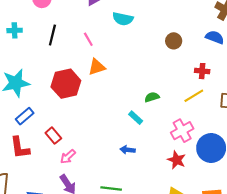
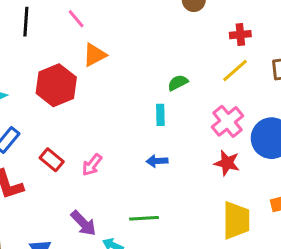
cyan rectangle: (136, 118) -> (160, 115), turned 56
pink arrow: (68, 157) -> (92, 165), moved

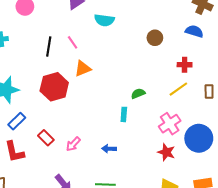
black line: (26, 22) -> (49, 46), moved
blue arrow: (157, 161) -> (109, 149), moved

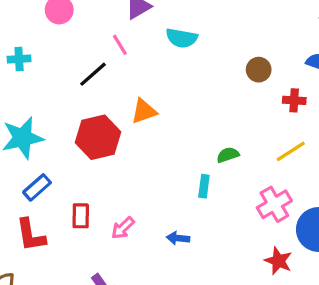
pink line: (73, 42) -> (120, 45), moved
black line: (49, 46) -> (93, 74), turned 36
red cross: (185, 65) -> (294, 100), moved
red rectangle: (46, 138) -> (81, 216), turned 42
red star: (166, 152) -> (278, 261), moved

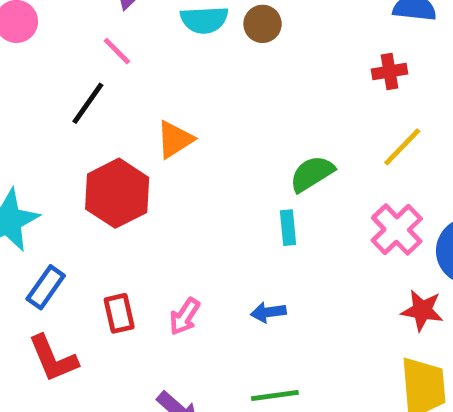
brown circle: (259, 70) -> (263, 24), moved
green semicircle: (228, 155) -> (312, 174), size x1.4

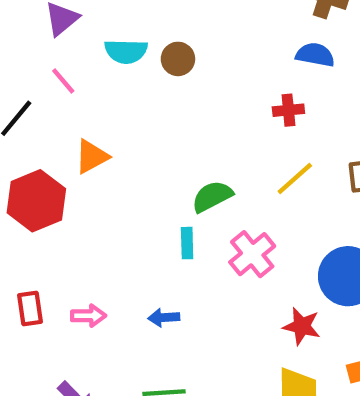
pink line: (117, 51) -> (63, 81), moved
pink cross: (397, 230) -> (252, 254), moved
pink arrow: (185, 316) -> (88, 316), turned -128

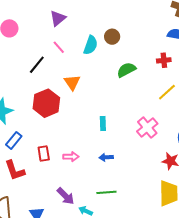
cyan semicircle: (126, 51) -> (91, 45), moved, turned -72
orange triangle: (92, 157) -> (72, 82), turned -36
green semicircle: (212, 196) -> (126, 70), moved
cyan rectangle: (187, 243) -> (103, 123), moved

